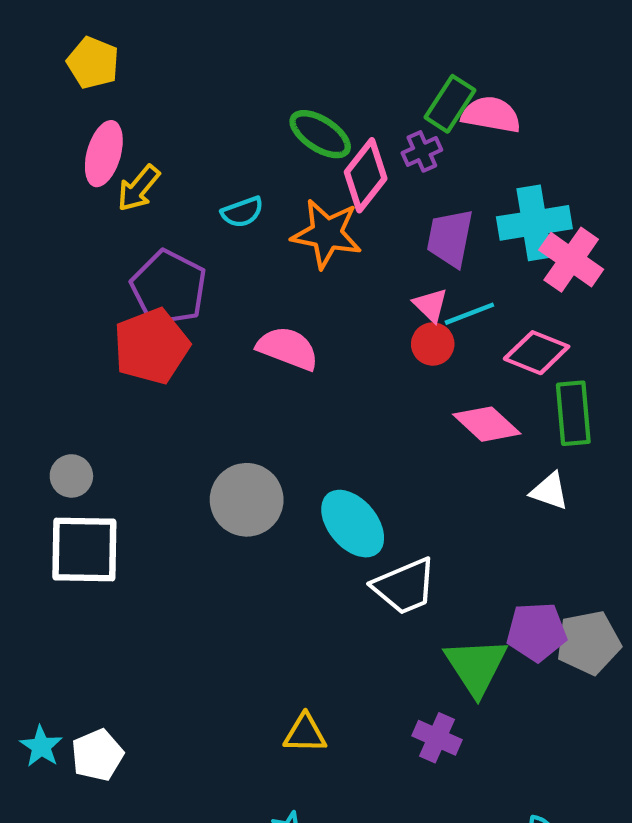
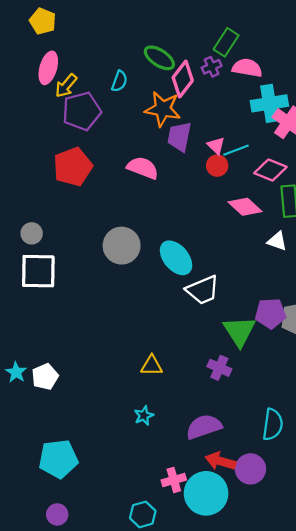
pink semicircle: (491, 115) -> (247, 68), moved
cyan semicircle: (242, 212) -> (119, 81), moved, turned -50
purple trapezoid: (450, 238) -> (179, 137), moved
purple pentagon: (169, 288) -> (82, 111), moved, turned 30

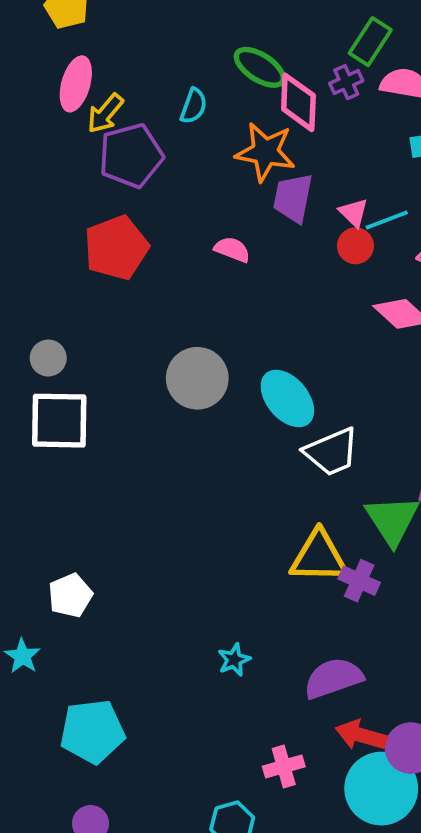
pink diamond: (183, 79) -> (298, 102), turned -36
pink semicircle: (143, 168) -> (232, 249), size x0.7
yellow triangle: (152, 366) -> (319, 557), moved, size x1.6
cyan star: (16, 372) -> (22, 656), moved
cyan circle: (206, 493) -> (381, 789), moved

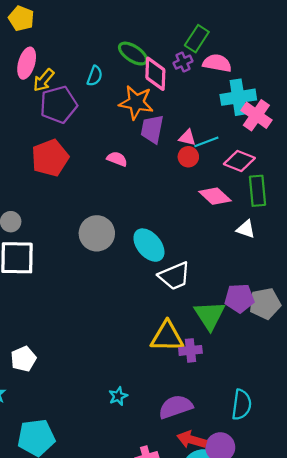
pink triangle: (354, 213) -> (187, 138), turned -30
purple cross: (359, 581) -> (190, 350), turned -30

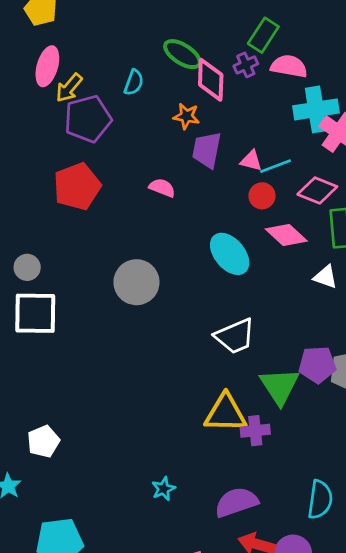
orange star: (136, 102) -> (186, 116), size x0.6
red circle: (188, 157) -> (262, 196), moved
cyan ellipse: (149, 245) -> (230, 254), moved

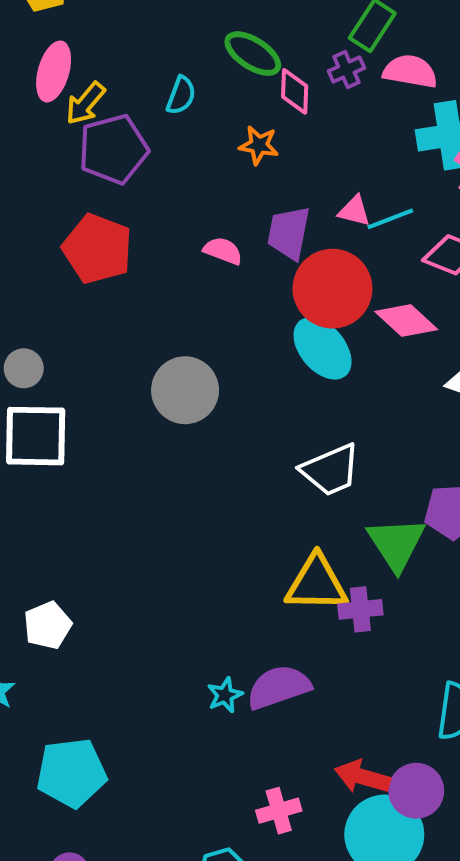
pink diamond: (211, 80) -> (295, 91), size x0.7
purple trapezoid: (207, 150) -> (289, 233), moved
red pentagon: (77, 186) -> (97, 249), turned -30
red circle: (262, 196) -> (332, 289), moved, size x2.0
purple semicircle: (236, 502) -> (279, 687), moved

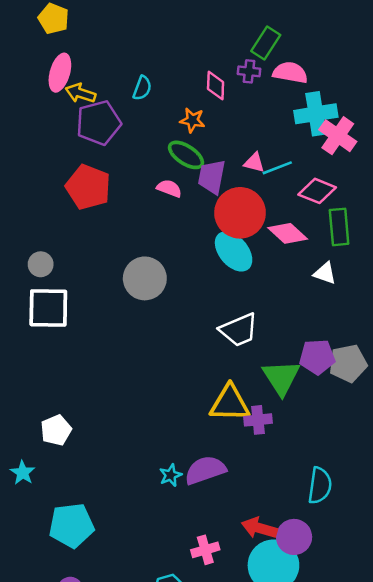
green ellipse: (253, 54) -> (186, 155), moved
purple cross: (346, 69) -> (249, 71), turned 30
yellow arrow: (85, 103) -> (80, 93), turned 68

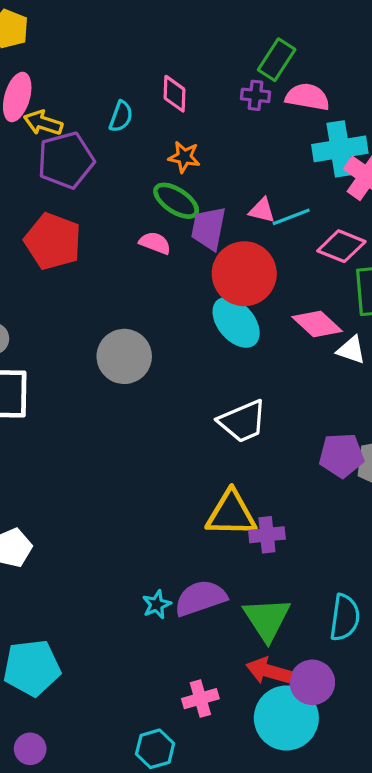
pink diamond: (216, 85) -> (174, 94), moved
pink diamond: (288, 233) -> (317, 324), moved
green triangle: (281, 377) -> (267, 619), moved

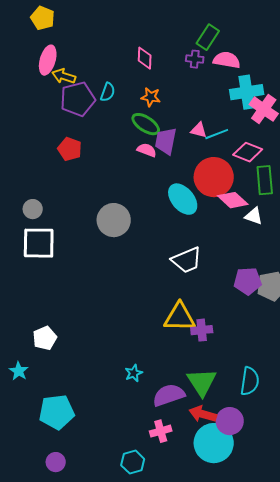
cyan semicircle: (121, 116) -> (108, 92), moved
red pentagon: (53, 241) -> (70, 149), size x0.7
pink semicircle: (155, 243) -> (147, 150), moved
red circle: (244, 274) -> (214, 177), moved
purple semicircle: (200, 598) -> (169, 395), moved

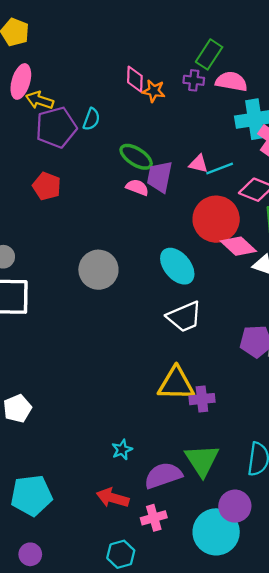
orange star: (151, 97) -> (154, 91), moved
cyan ellipse: (183, 199) -> (177, 266), moved
red arrow: (203, 414) -> (113, 498), moved

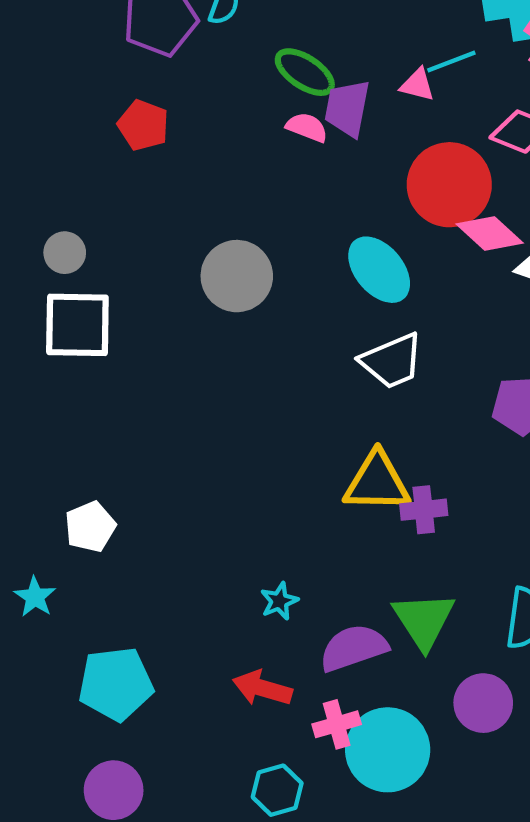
cyan line: (220, 169) -> (451, 61), moved
cyan circle: (216, 532) -> (388, 750), moved
purple circle: (30, 554) -> (114, 790), size x1.4

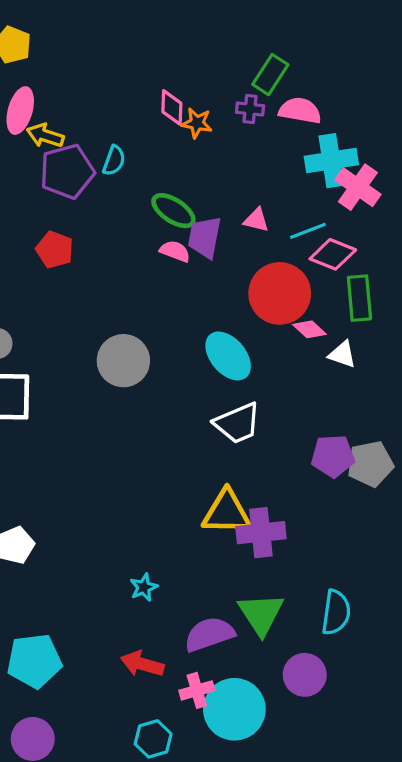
cyan line: (451, 61) -> (308, 231), moved
pink diamond: (490, 234) -> (309, 329), size x0.7
purple cross: (424, 510) -> (261, 533), size x1.4
cyan star: (279, 601) -> (144, 587), moved

